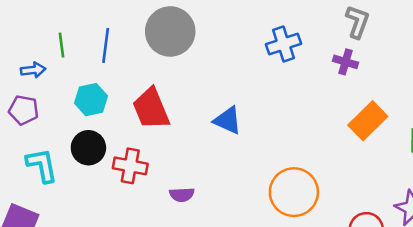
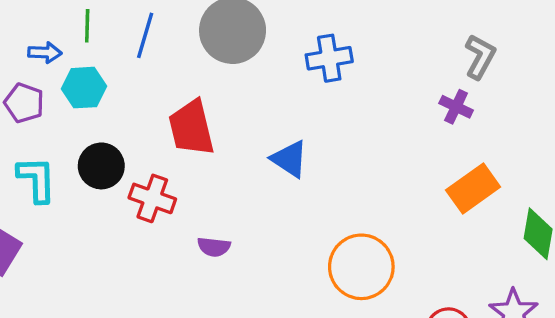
blue cross: (284, 44) -> (329, 58), moved
cyan hexagon: (91, 100) -> (84, 88), moved

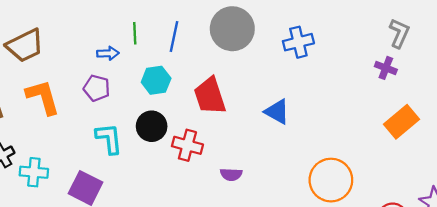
cyan hexagon: (84, 88) -> (156, 80), moved

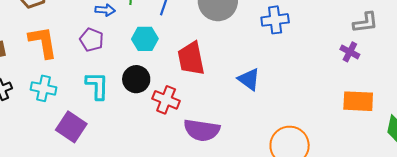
gray L-shape: (399, 33) -> (365, 23), turned 52
orange rectangle: (402, 122) -> (358, 101), turned 36
cyan cross: (34, 172) -> (44, 88), moved
purple semicircle: (231, 174) -> (202, 130), size x1.8

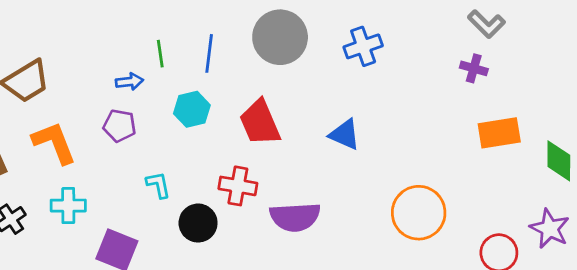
gray L-shape: (365, 23) -> (486, 24), turned 64
black circle: (136, 79) -> (198, 223), moved
cyan L-shape: (97, 86) -> (158, 185), moved, size x0.7

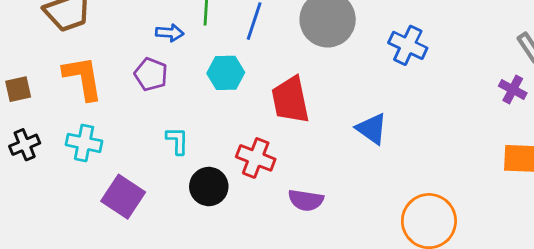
blue cross: (363, 46) -> (408, 45), turned 33
purple semicircle: (295, 217) -> (306, 200), size x0.7

